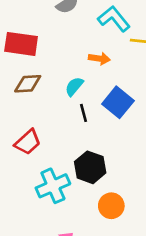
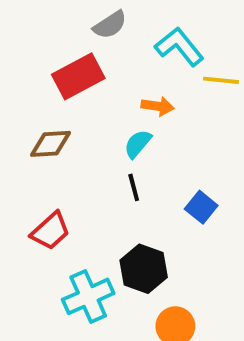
red rectangle: (21, 44) -> (78, 76), moved, turned -36
cyan semicircle: (74, 86) -> (138, 144), moved
blue square: (118, 102) -> (201, 207), moved, size x0.7

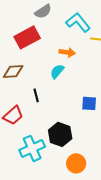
black line: (134, 187) -> (36, 95), moved
blue square: (201, 207) -> (89, 103), turned -35

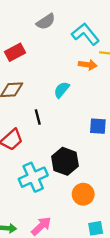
red rectangle: (27, 37) -> (15, 52), moved, size x0.7
orange arrow: (67, 52) -> (88, 65), moved

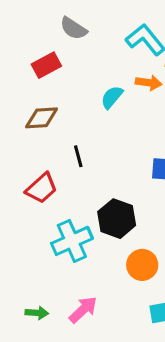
gray semicircle: (46, 22) -> (74, 28), moved, turned 66
cyan semicircle: (62, 90) -> (112, 97), moved

